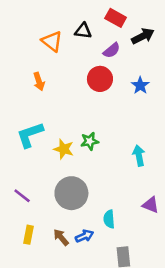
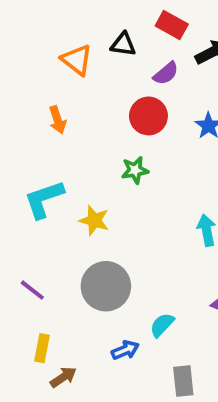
green star: (90, 141) -> (135, 170), moved
cyan semicircle: (109, 219) -> (162, 325), turned 48
brown arrow: (61, 237) -> (63, 377), moved, turned 96

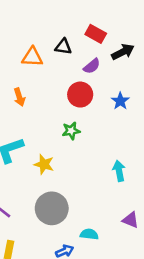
orange triangle: (77, 60) -> (32, 57), turned -35
cyan semicircle: (162, 325) -> (89, 234), turned 54

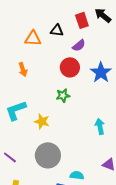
red rectangle: (96, 34) -> (82, 20), turned 42
black arrow: (123, 52) -> (103, 15), moved, turned -114
blue star: (120, 101) -> (101, 72), size x1.5

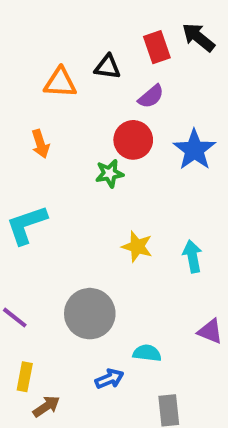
green star: (63, 95) -> (110, 173), moved
yellow star: (42, 121) -> (137, 246), moved

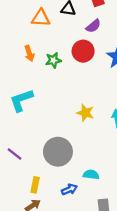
green star: (110, 173) -> (53, 60), moved
yellow rectangle: (25, 377) -> (35, 185), moved

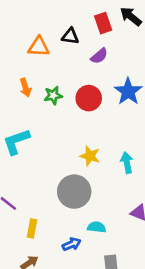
red circle: (83, 51) -> (89, 98), moved
gray circle: (58, 152) -> (74, 192), moved
yellow rectangle: (35, 185) -> (32, 228), moved

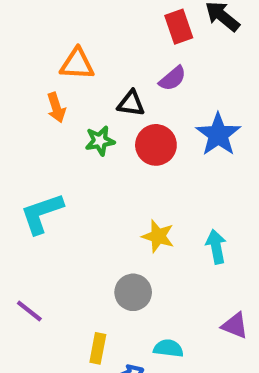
black triangle: (70, 36) -> (131, 103), moved
orange arrow: (25, 88) -> (56, 108), moved
gray circle: (74, 192) -> (133, 292), size x0.7
yellow rectangle: (32, 228) -> (98, 348), moved

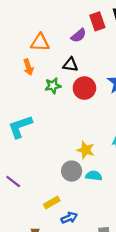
purple semicircle: (173, 78) -> (79, 35), moved
yellow star: (158, 236) -> (86, 150), moved
yellow rectangle: (98, 348) -> (52, 203), turned 49
cyan semicircle: (168, 348) -> (94, 176), moved

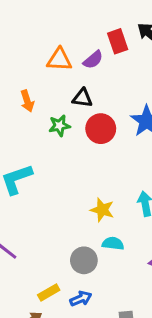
orange triangle: (40, 42) -> (59, 60), moved
gray circle: (72, 171) -> (84, 260), moved
yellow rectangle: (52, 203) -> (49, 292), moved

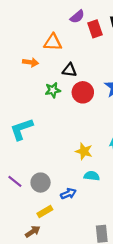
purple semicircle: (93, 60) -> (77, 17), moved
orange arrow: (27, 101) -> (30, 62), moved, turned -64
gray circle: (84, 260) -> (41, 183), moved
blue arrow: (81, 299) -> (68, 194), moved

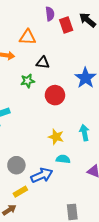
purple semicircle: (77, 17) -> (50, 14), turned -56
red circle: (83, 92) -> (55, 95), moved
blue arrow: (68, 194) -> (42, 175), size x1.5

